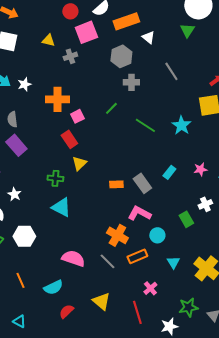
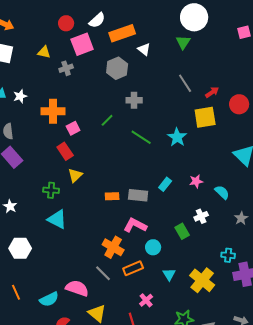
gray line: (171, 71) -> (185, 83), moved
gray cross: (131, 82) -> (134, 100), moved
gray rectangle: (142, 183) -> (138, 195), turned -48
pink semicircle: (73, 258) -> (77, 288), moved

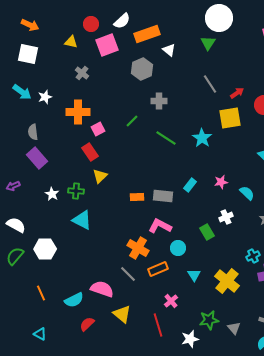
yellow triangle: (44, 52) -> (71, 42), moved
gray cross: (66, 68) -> (82, 73), moved, turned -32
white star: (10, 206) -> (52, 194), moved
cyan cross: (228, 255) -> (253, 256), turned -32

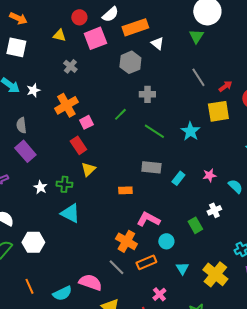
orange cross: (78, 112) -> (66, 105), turned -30
gray rectangle: (163, 196) -> (151, 167), moved

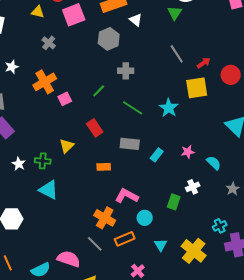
red rectangle: (78, 145) -> (95, 128), moved
green rectangle: (195, 225) -> (174, 202), turned 49

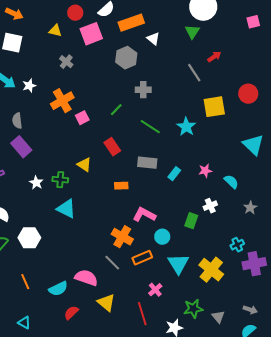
red arrow: (204, 63) -> (214, 57), moved
yellow triangle: (67, 146) -> (84, 165), turned -42
cyan triangle: (161, 245) -> (178, 264), size x1.6

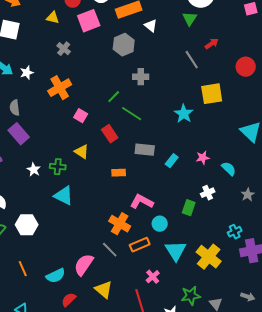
red circle: (248, 94) -> (246, 67), moved
pink square: (82, 118) -> (81, 116), moved, turned -32
green line: (150, 127) -> (132, 114), moved
pink semicircle: (86, 278) -> (84, 265), turned -75

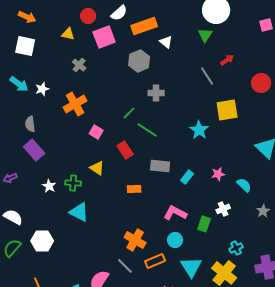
pink L-shape: (142, 202) -> (175, 213), moved
cyan cross: (235, 232) -> (236, 248), moved

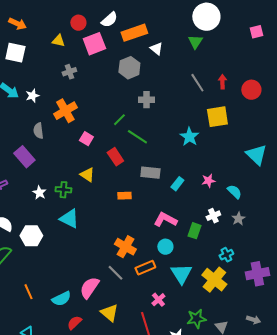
red arrow: (227, 60) -> (222, 82), moved, turned -56
gray cross: (79, 65) -> (69, 72), turned 32
gray semicircle: (30, 124) -> (38, 131), moved
gray star: (263, 211) -> (238, 219), moved
white hexagon: (42, 241) -> (31, 236), moved

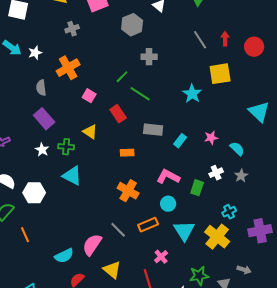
purple rectangle: (24, 157) -> (44, 119), moved
orange cross: (125, 247) -> (128, 191), moved
orange line: (28, 292) -> (25, 235), moved
gray arrow: (253, 320) -> (244, 270), moved

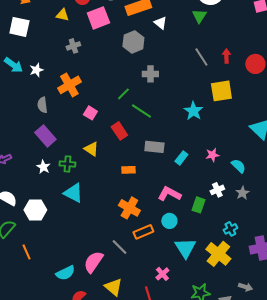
orange rectangle: (148, 225) -> (143, 232), moved

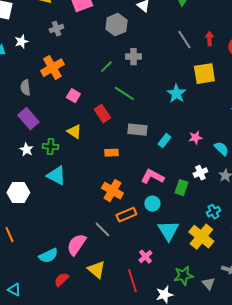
white star: (36, 70) -> (21, 42), moved
green line: (123, 94) -> (106, 67), moved

